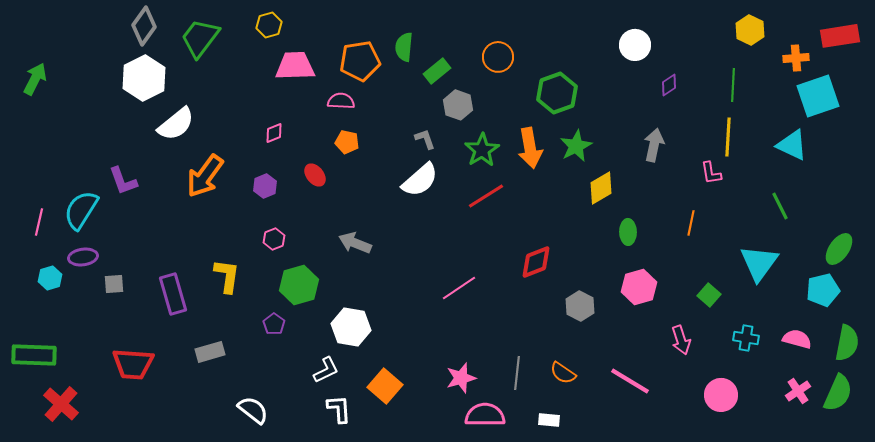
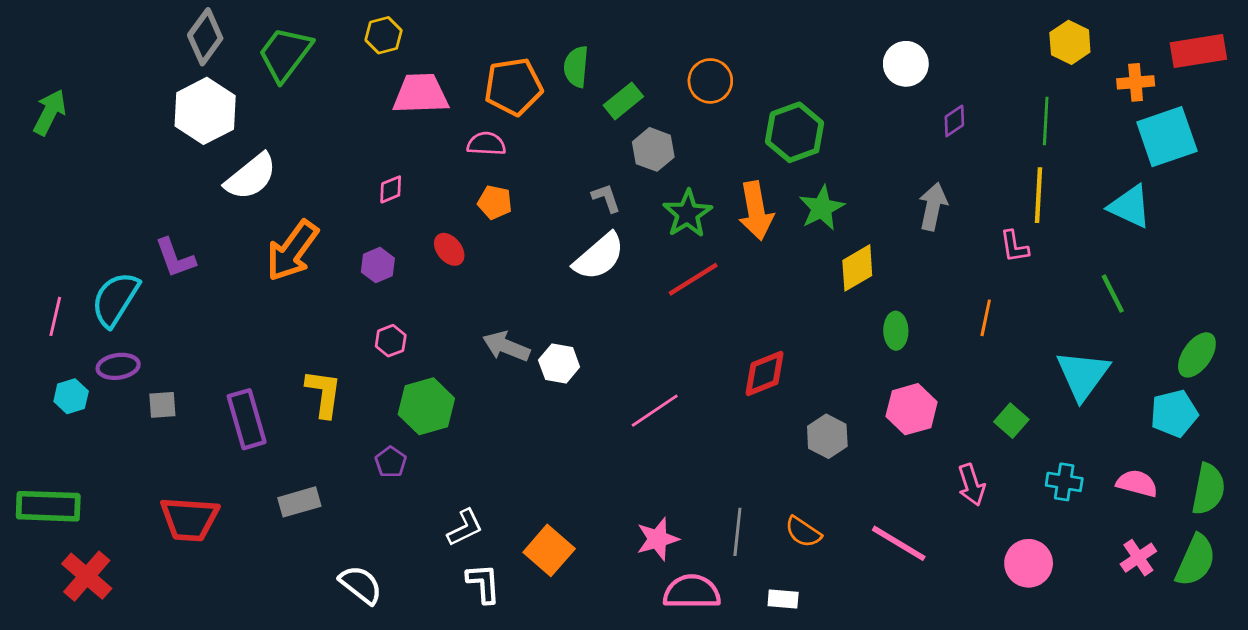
white hexagon: (351, 327) -> (559, 364), moved, size x0.7

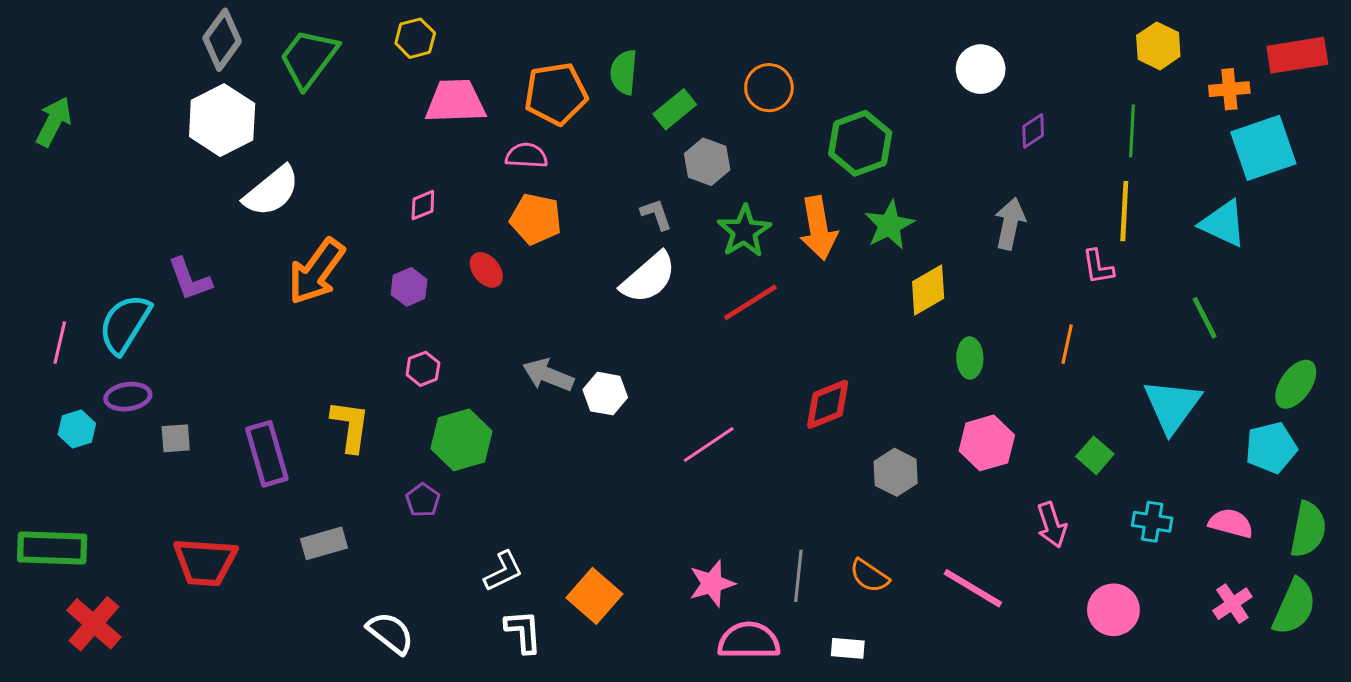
orange pentagon: (495, 202) -> (536, 219), size x1.4

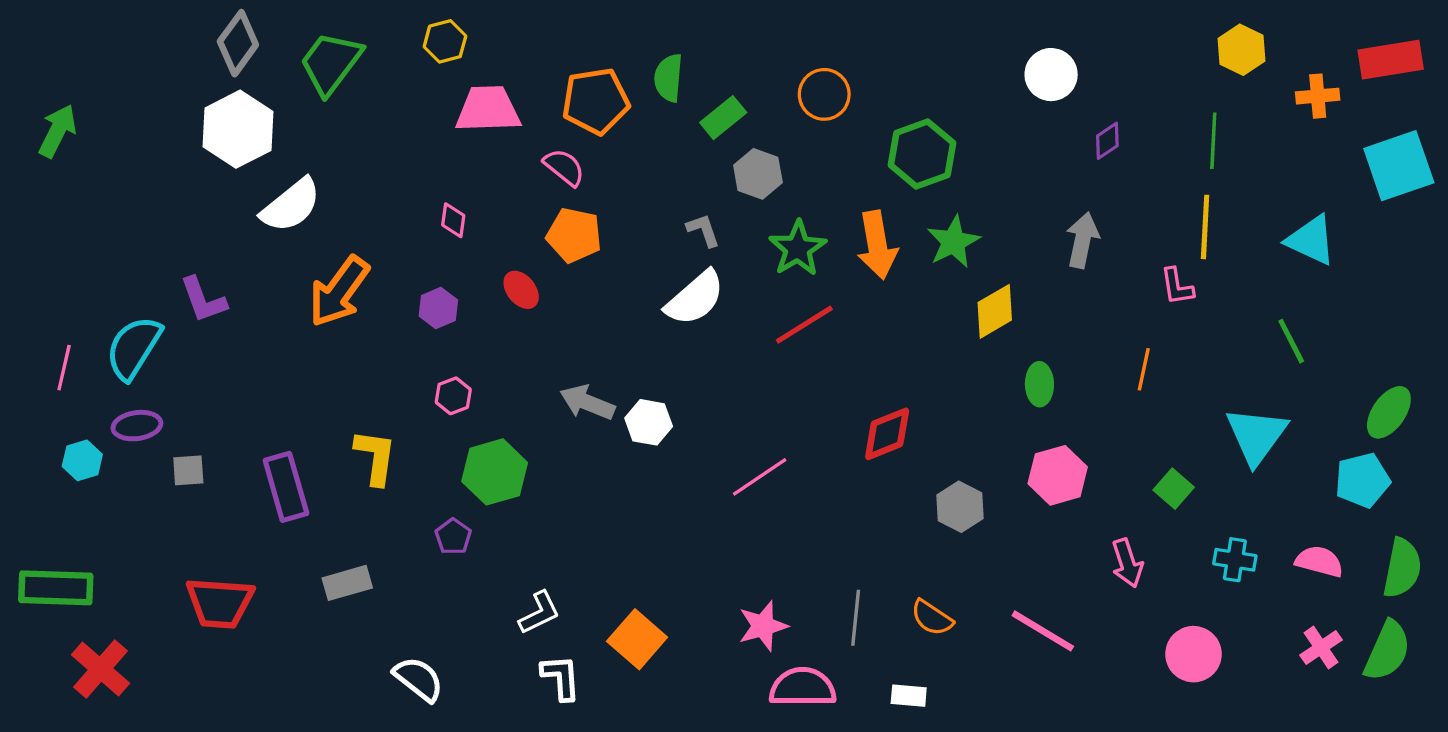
cyan square: (1263, 148) -> (1399, 166), moved
pink semicircle: (526, 156) -> (564, 167), turned 36
pink diamond: (423, 205) -> (453, 220), turned -60

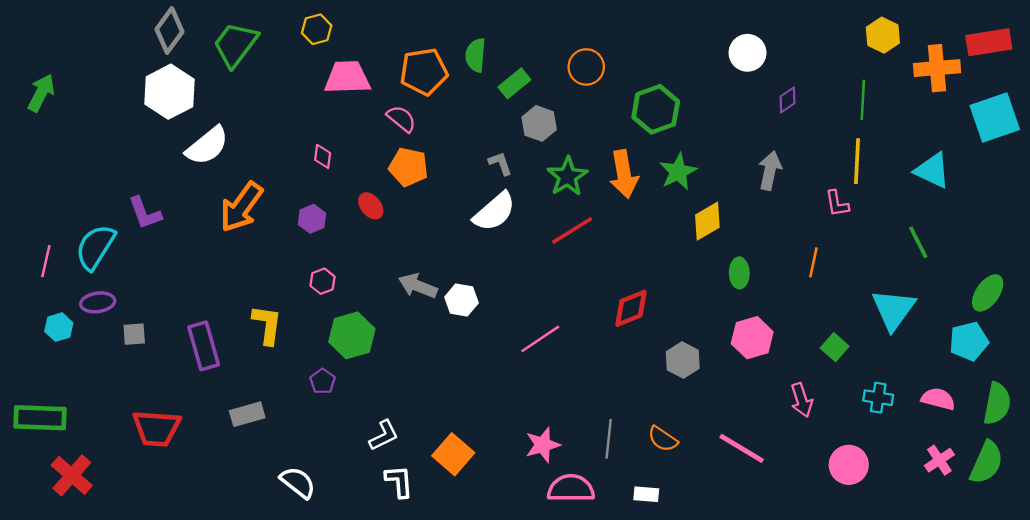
orange cross: (1318, 96) -> (937, 68), size x1.5

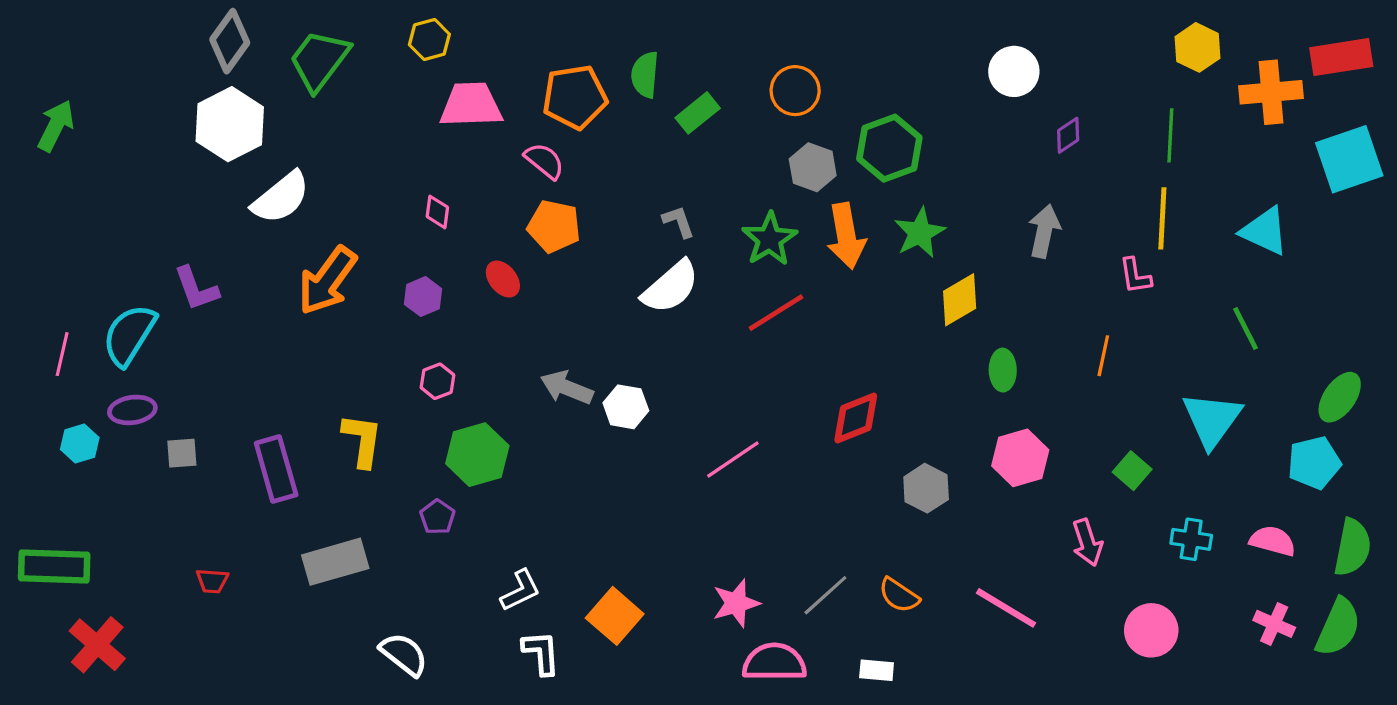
gray hexagon: (539, 123) -> (813, 167), moved
gray rectangle: (247, 414) -> (335, 562), size x1.4
red trapezoid: (157, 428) -> (212, 581), size x0.5
gray line: (609, 439) -> (825, 595), turned 42
pink cross: (939, 460) -> (1274, 624), turned -32

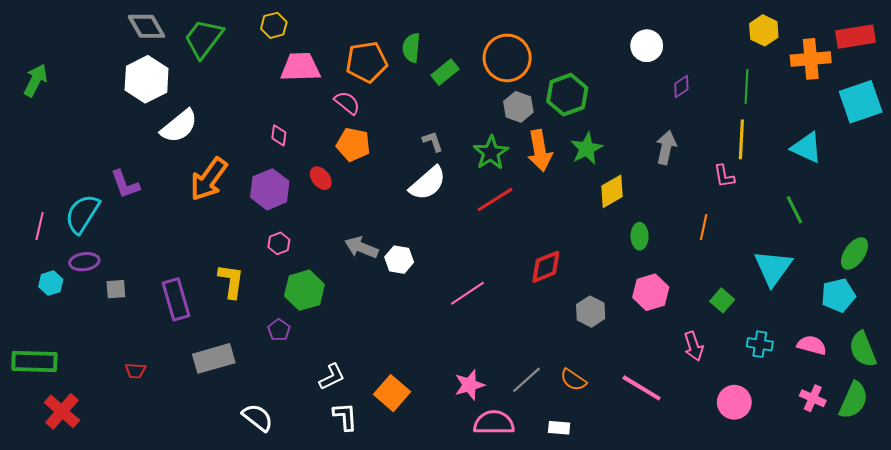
gray diamond: (230, 41) -> (147, 26), turned -66
orange circle: (795, 91) -> (507, 58), size x1.5
purple hexagon: (423, 297) -> (270, 189), size x1.6
green semicircle: (1352, 547) -> (863, 349), turned 147

